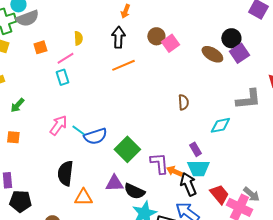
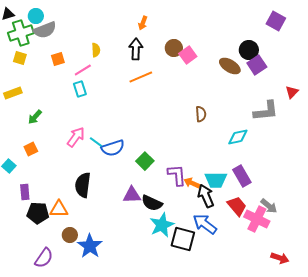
orange square: (13, 137) -> (31, 149), turned -32
green square: (127, 149) -> (145, 161), size x0.7
purple rectangle: (195, 149) -> (242, 176), moved, size x1.5
orange triangle: (83, 197) -> (59, 209), moved

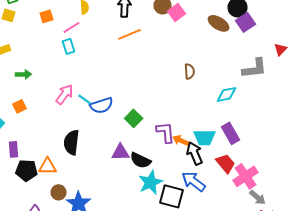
green arrow: (35, 117) -> (24, 74), turned -133
gray arrow: (269, 206) -> (258, 197), moved
pink cross: (257, 219) -> (246, 176), turned 30

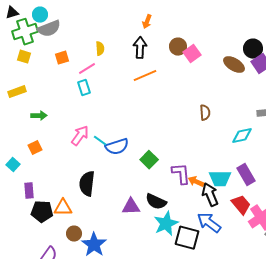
purple triangle: (120, 152) -> (131, 207), moved

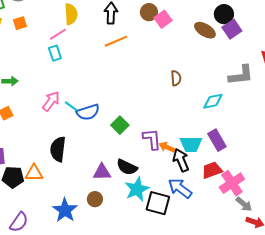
yellow semicircle: (100, 49) -> (71, 14), size x1.5
orange square: (62, 58) -> (20, 23), moved
red trapezoid: (241, 205) -> (212, 170), turned -70
brown circle: (74, 234) -> (95, 199), moved

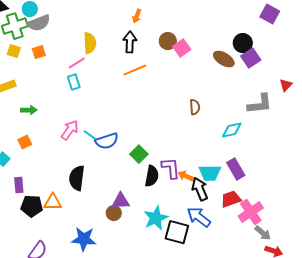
black semicircle: (127, 167) -> (152, 176), moved, turned -105
brown circle: (95, 199) -> (114, 213), moved
blue star: (65, 210) -> (84, 239), turned -30

